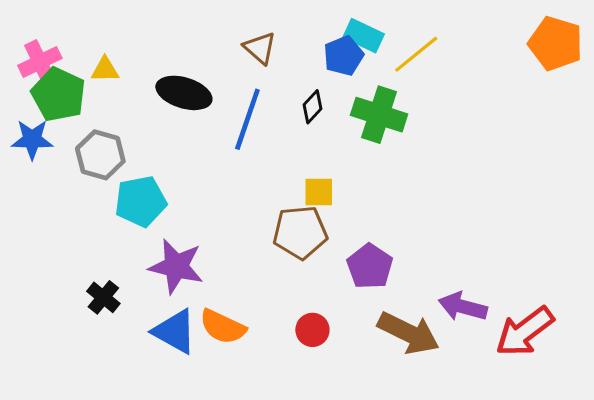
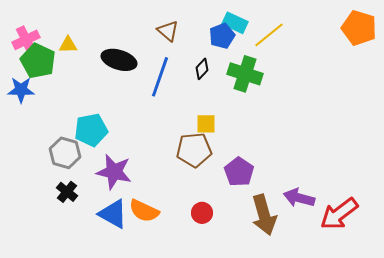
gray hexagon: (100, 155) -> (65, 153), moved
brown arrow: (409, 333) -> (264, 215), turned 48

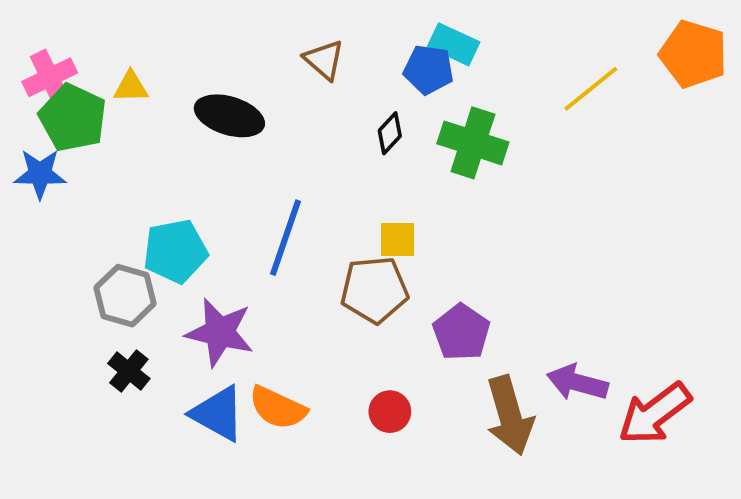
yellow line: (269, 35) -> (591, 89), moved
blue pentagon: (222, 36) -> (428, 69), turned 30
blue line: (160, 77) -> (285, 238), moved

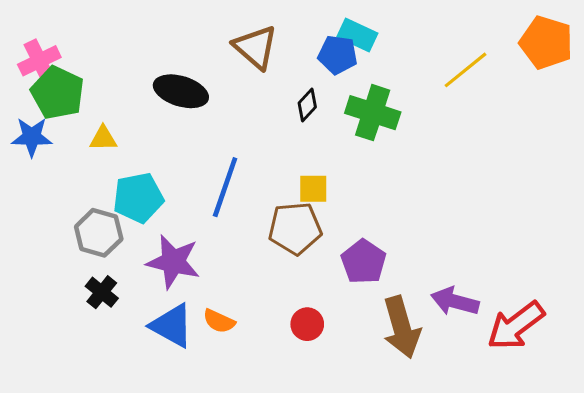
brown triangle: (324, 60) -> (255, 47), size x1.4
yellow triangle: (131, 87) -> (103, 138), moved
orange semicircle: (278, 408) -> (219, 321), size x0.7

